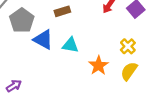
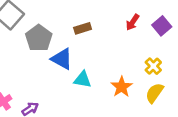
cyan triangle: (70, 45) -> (83, 80), moved

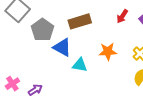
brown rectangle: (83, 28) -> (80, 21), size x1.5
orange star: (122, 87) -> (108, 51), moved, turned 30

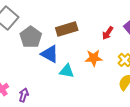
red arrow: (122, 16) -> (108, 33), moved
purple arrow: (35, 90) -> (24, 95), turned -40

